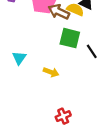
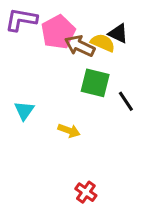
red cross: (63, 116) -> (86, 192), turned -32

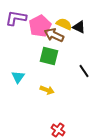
yellow semicircle: (103, 43) -> (64, 24), moved
green square: (95, 83) -> (49, 56), moved

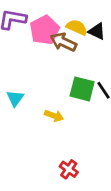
green square: (49, 56) -> (82, 89), moved

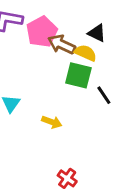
yellow semicircle: (77, 27) -> (86, 53), moved
green square: (82, 89) -> (78, 75), moved

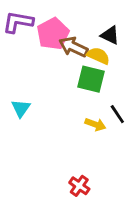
black line: (104, 95) -> (117, 114), moved
yellow arrow: (52, 122) -> (95, 124), moved

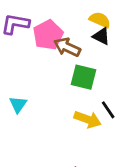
yellow semicircle: (98, 56) -> (100, 20), moved
yellow arrow: (95, 124) -> (88, 119), size x1.4

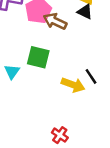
green square: (84, 77) -> (38, 57), moved

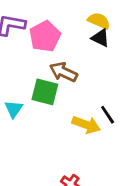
brown arrow: (55, 21) -> (63, 72), moved

